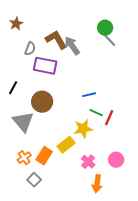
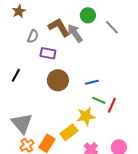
green circle: (105, 28) -> (88, 15), moved
purple rectangle: (45, 66) -> (48, 53), size x0.7
brown circle: (42, 102) -> (58, 80), moved
gray triangle: (23, 122) -> (22, 123), moved

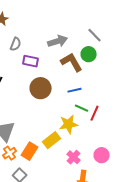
green circle: (88, 15) -> (89, 54), moved
brown L-shape: (59, 27) -> (72, 62), moved
gray arrow: (75, 33) -> (58, 41), turned 108

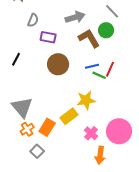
green line: (82, 108) -> (99, 75), moved
red line: (95, 113) -> (110, 69), moved
pink circle: (102, 155) -> (119, 131), size x1.6

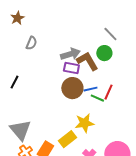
gray arrow: (75, 17) -> (70, 54), moved
purple rectangle: (48, 37) -> (71, 68), moved
brown circle: (58, 64) -> (72, 88), moved

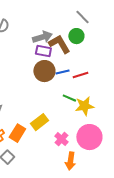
red line: (108, 92) -> (80, 75), turned 49
green line: (97, 98) -> (69, 98), moved
yellow star: (84, 123) -> (84, 106), moved

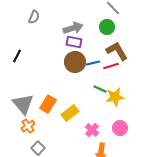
brown L-shape: (59, 44) -> (117, 51), moved
orange rectangle: (17, 133) -> (48, 104), moved
pink circle: (89, 137) -> (120, 128), size x0.6

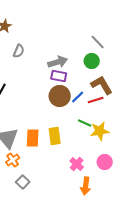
blue line: (93, 63) -> (78, 97), turned -32
orange rectangle: (48, 104) -> (33, 138), turned -30
yellow rectangle: (70, 113) -> (55, 136), moved, turned -60

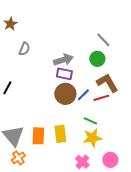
yellow star: (100, 131) -> (92, 138), moved

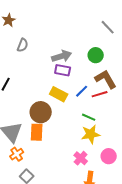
gray line: (103, 40) -> (108, 27), moved
brown circle: (65, 94) -> (41, 112), moved
yellow rectangle: (60, 134) -> (59, 94), moved, turned -54

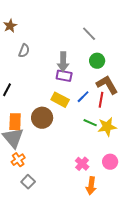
gray line: (108, 27) -> (89, 34), moved
gray arrow: (62, 56) -> (63, 62), turned 108
red line: (100, 94) -> (101, 100), turned -63
orange rectangle: (37, 132) -> (15, 122), moved
yellow star: (91, 134) -> (107, 127), moved

